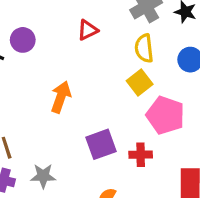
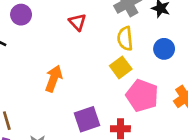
red triangle: (88, 30) -> (77, 22), turned -48
purple circle: (23, 40) -> (21, 15), moved

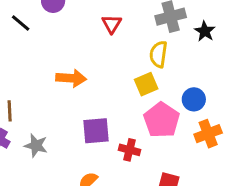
blue circle: (164, 49) -> (194, 99), moved
orange arrow: (54, 79) -> (71, 78), turned 60

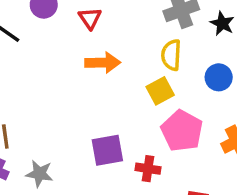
red triangle: (112, 24) -> (90, 18), moved
orange arrow: (71, 78) -> (103, 63), moved
blue circle: (194, 99) -> (219, 77), moved

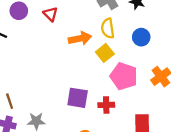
orange arrow: (103, 63) -> (80, 38), moved
purple square: (107, 150) -> (78, 98), turned 30

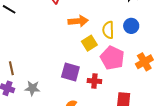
yellow semicircle: (108, 28) -> (108, 30), moved
yellow square: (105, 53) -> (89, 43), moved

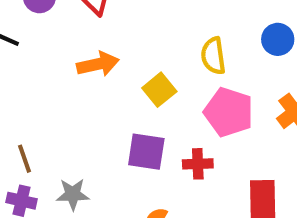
orange arrow: (78, 21) -> (98, 64), moved
blue circle: (131, 26) -> (278, 39), moved
yellow square: (89, 43) -> (159, 90), moved

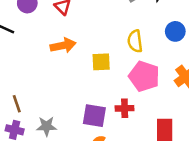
yellow square: (159, 90) -> (101, 62), turned 36
purple square: (146, 152) -> (94, 116), moved

